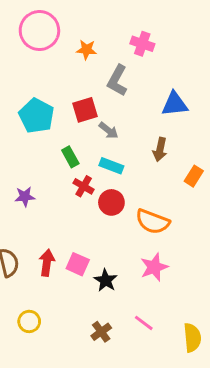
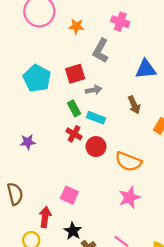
gray arrow: (109, 130) -> (94, 90), turned -49
brown arrow: (160, 150) -> (134, 105), turned -36
green rectangle: (70, 157) -> (74, 108), moved
red arrow: (47, 263) -> (45, 217), moved
black star: (106, 280) -> (73, 231), moved

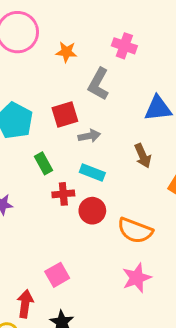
green rectangle: (74, 108) -> (43, 163), moved
red cross: (74, 134) -> (63, 194), turned -35
pink square: (69, 195) -> (57, 275), turned 36

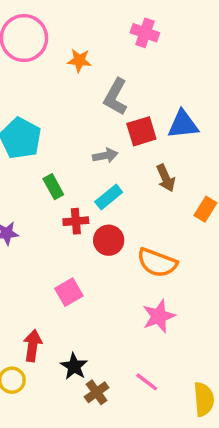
pink cross: (124, 46) -> (145, 33), moved
red square: (65, 115) -> (141, 131), moved
cyan rectangle: (92, 173) -> (109, 197), turned -60
pink square: (57, 275) -> (69, 292), moved

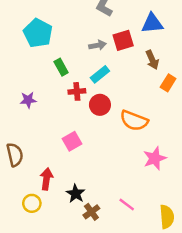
red square: (141, 131) -> (123, 40), moved
brown arrow: (166, 178) -> (152, 60), moved
pink star: (159, 316) -> (155, 158), moved

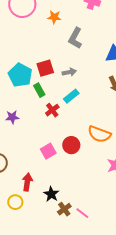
cyan pentagon: (38, 33) -> (20, 75), moved
red square: (123, 40) -> (45, 68), moved
red cross: (77, 91) -> (52, 110), turned -32
red circle: (100, 105) -> (71, 145), moved
pink line: (127, 205) -> (82, 213), moved

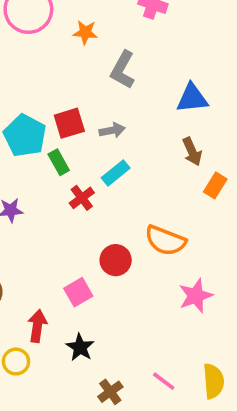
pink square: (48, 151) -> (78, 292), moved
brown cross: (64, 209) -> (110, 392), moved
pink line: (82, 213) -> (164, 381), moved

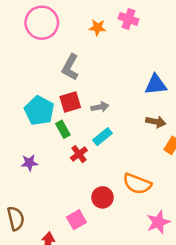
orange star: (85, 32) -> (98, 28), moved
gray L-shape: (123, 70) -> (70, 67), moved
brown arrow: (192, 152) -> (156, 122), turned -54

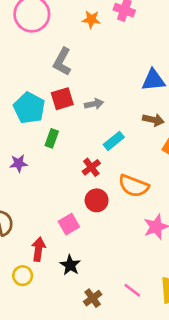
green rectangle: (63, 129) -> (52, 138), moved, turned 49
cyan rectangle: (102, 137) -> (114, 141), moved
red cross: (79, 154) -> (91, 167), moved

